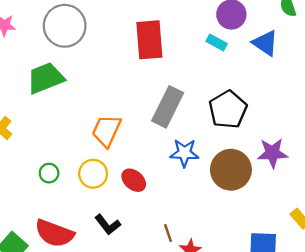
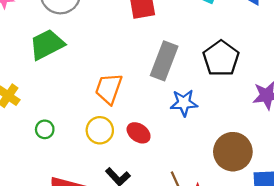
brown circle: (231, 170) -> (233, 152), moved
green circle: (49, 173) -> (45, 129), moved

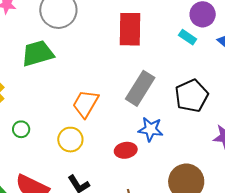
red ellipse: (139, 133) -> (126, 150), moved, turned -55

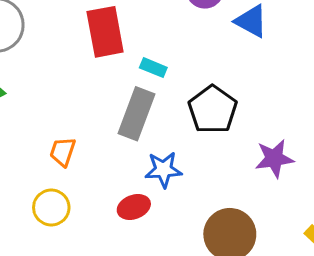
cyan rectangle: (188, 37) -> (153, 68), moved
orange trapezoid: (86, 104) -> (63, 152), size x0.7

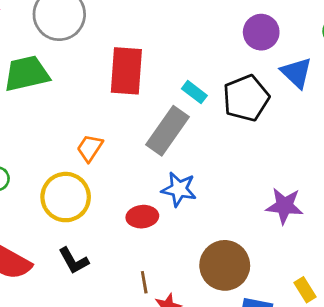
red rectangle: (105, 32) -> (126, 71), moved
black pentagon: (213, 109) -> (246, 98), moved
yellow circle: (51, 208) -> (66, 197), size x1.4

